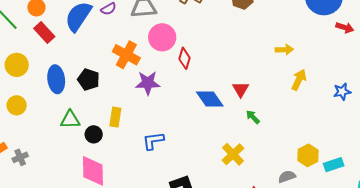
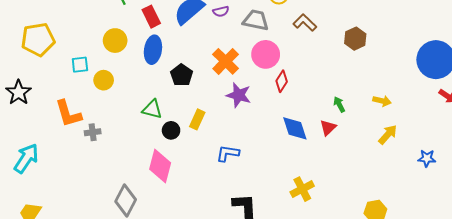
blue ellipse: (56, 79) -> (153, 50), moved
green arrow: (253, 117) -> (339, 104), moved

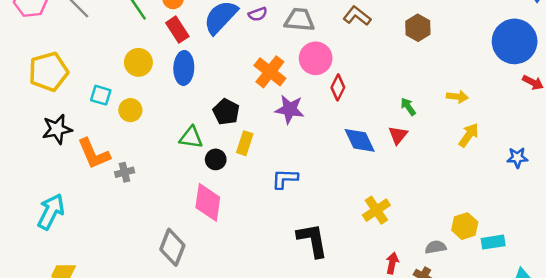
cyan square: (80, 65) -> (101, 95), turned 30
black pentagon: (182, 75) -> (226, 112), moved
black star: (19, 93) -> (57, 129), moved, turned 30

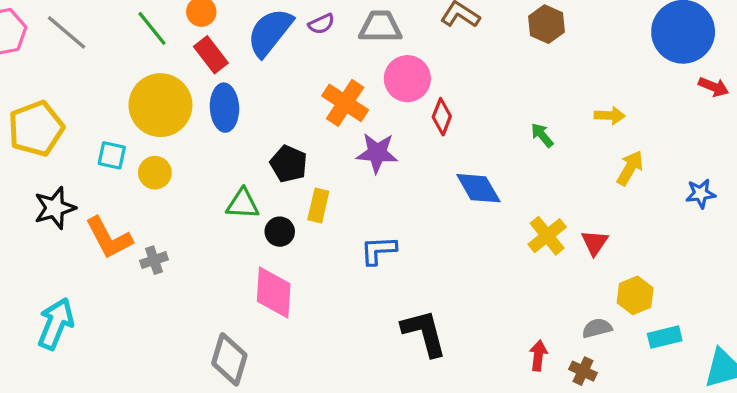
yellow circle: (138, 62) -> (160, 105), size x1.6
red triangle: (398, 135) -> (595, 243), moved
yellow cross: (376, 210) -> (547, 236), moved
cyan rectangle: (493, 242) -> (665, 337), moved

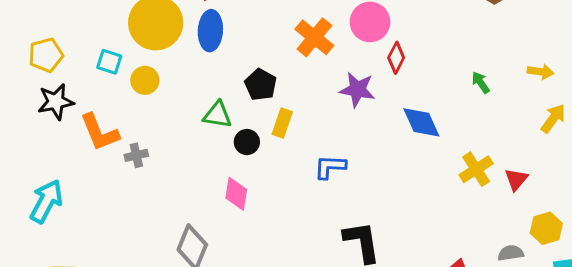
yellow pentagon: (36, 129) -> (46, 55), moved, size x0.7
purple star: (377, 153) -> (357, 90), moved
pink diamond: (274, 292) -> (236, 194), size x0.7

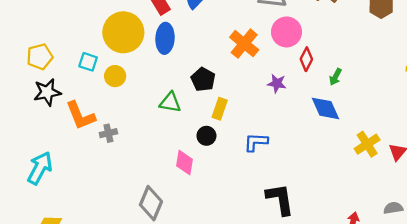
green arrow: (481, 83) -> (335, 77), moved, turned -119
purple star: (357, 90) -> (277, 83), size x0.7
black circle: (247, 142) -> (206, 136), moved

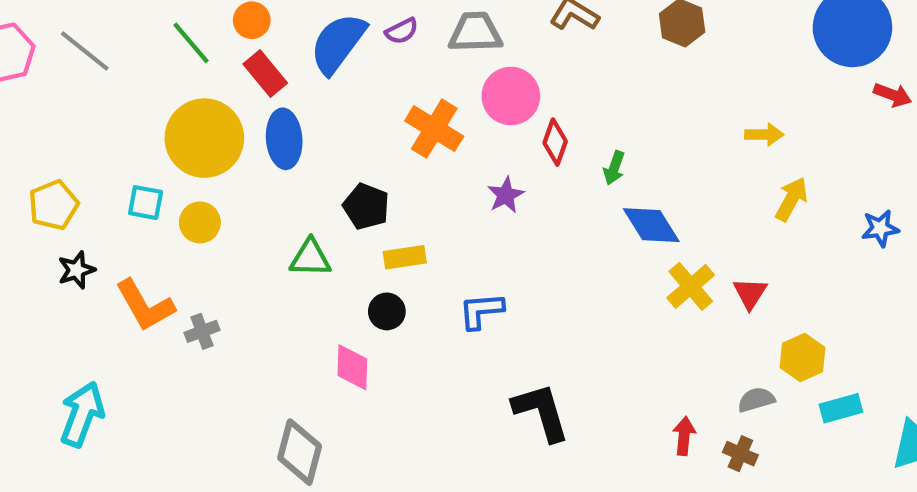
purple star: (277, 83) -> (506, 195), turned -30
black star: (47, 92) -> (76, 270), size x0.7
blue diamond: (325, 108) -> (651, 225), moved
yellow rectangle: (220, 109) -> (405, 257), turned 70

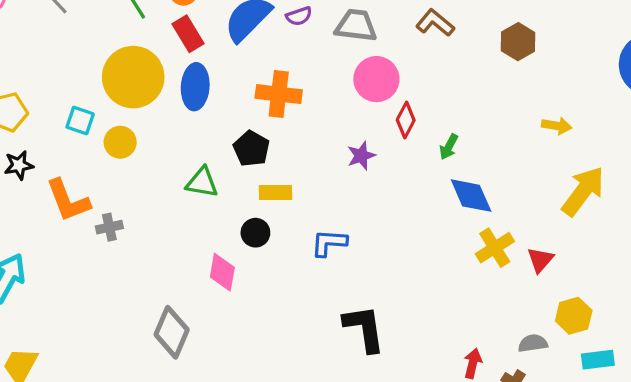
orange cross: (434, 129) -> (279, 94), moved, turned -33
yellow arrow: (764, 135) -> (557, 126), moved
yellow arrow: (791, 199) -> (583, 191), size x1.5

